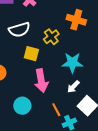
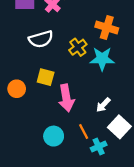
yellow square: (31, 54) -> (46, 77), moved
cyan star: (72, 63) -> (102, 59), moved
cyan circle: (22, 106) -> (54, 136), moved

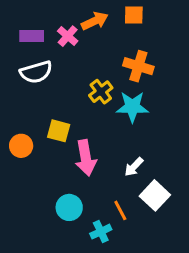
white semicircle: (41, 39) -> (36, 72), moved
orange line: (84, 131) -> (120, 210), moved
cyan cross: (99, 146) -> (101, 232), moved

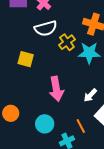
white semicircle: (36, 72) -> (46, 28), moved
yellow square: (59, 131) -> (26, 59), moved
orange circle: (21, 146) -> (11, 113), moved

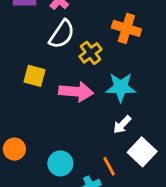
white semicircle: (46, 28) -> (62, 34), turned -40
cyan star: (89, 53) -> (121, 87), moved
pink arrow: (56, 89) -> (76, 92), moved, turned -75

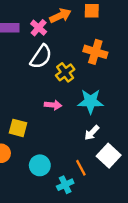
yellow square: (35, 76) -> (18, 128), moved
pink arrow: (76, 92) -> (53, 105), size x0.6

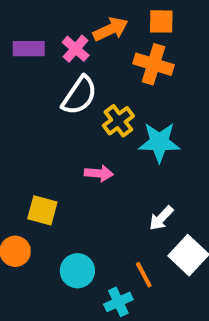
orange cross: (95, 52) -> (153, 64), moved
cyan star: (91, 101) -> (159, 142), moved

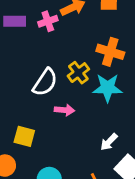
pink cross: (76, 49) -> (48, 21), turned 30
orange cross: (153, 64) -> (110, 52), moved
white semicircle: (79, 95) -> (45, 82), moved

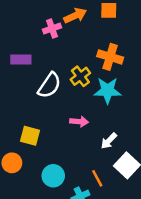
purple rectangle: (15, 21) -> (21, 59), moved
pink arrow: (65, 110) -> (79, 122), moved

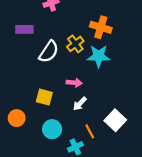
yellow square: (30, 136) -> (44, 97), moved
white arrow: (109, 141) -> (80, 104), moved

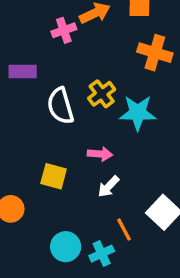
orange cross: (101, 27) -> (155, 53), moved
white semicircle: (49, 52) -> (60, 106), turned 130
cyan circle: (52, 129) -> (66, 247), moved

